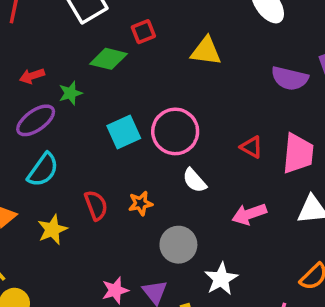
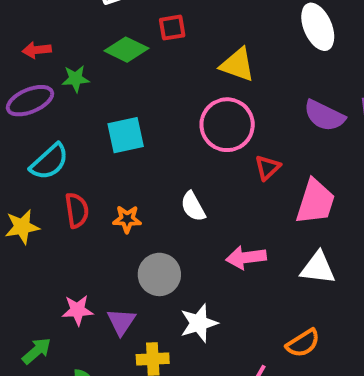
pink circle: (175, 131) -> (227, 125), moved
red triangle: (251, 147) -> (268, 168), moved, turned 35
cyan semicircle: (43, 170) -> (49, 162), moved

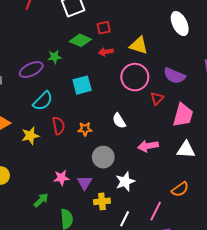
red arrow: (37, 50) -> (106, 52), moved
purple semicircle: (324, 116) -> (174, 76), moved

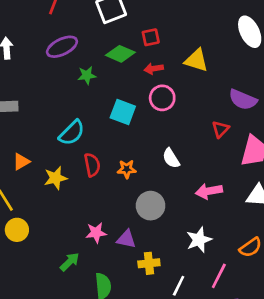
purple ellipse: (31, 70) -> (62, 47), moved
pink circle: (135, 77) -> (162, 98), moved, size x0.7
cyan square: (82, 85) -> (123, 112), turned 36
white star: (125, 181) -> (199, 240), moved
purple triangle: (85, 183) -> (126, 239), turned -49

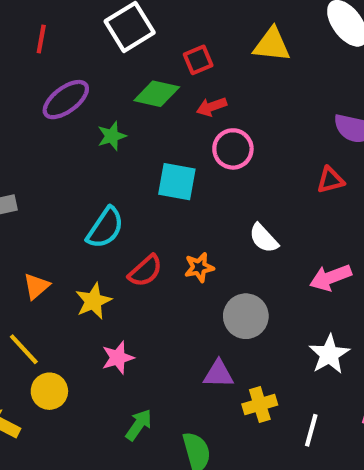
yellow triangle: (196, 60) -> (272, 45), moved
red triangle: (220, 129) -> (330, 180), turned 42
red semicircle: (92, 165) -> (145, 271), turned 70
pink star: (96, 233) -> (118, 358), moved

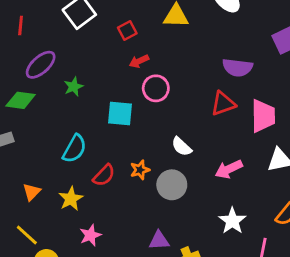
green diamond: (157, 94) -> (21, 100), moved
red triangle: (330, 180) -> (223, 104), size x1.4
gray circle: (246, 316) -> (172, 185), moved

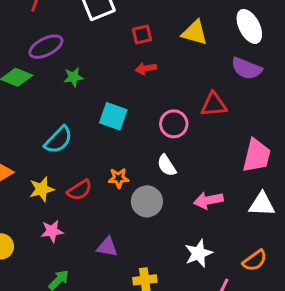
purple semicircle: (237, 68) -> (247, 68), moved
pink circle: (156, 88) -> (174, 124), moved
red triangle: (223, 104) -> (214, 105), moved
red semicircle: (104, 175) -> (79, 190), moved
purple triangle: (159, 240) -> (107, 247), moved

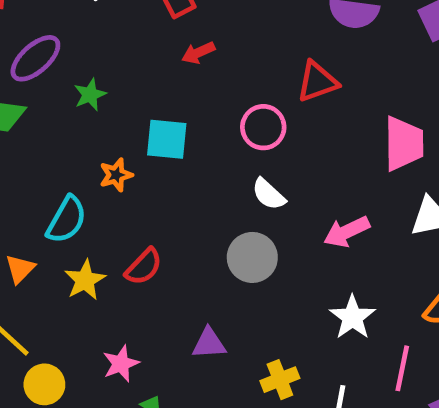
cyan semicircle: (58, 140) -> (67, 220), moved
orange star: (119, 178) -> (116, 175), moved
pink star: (52, 231) -> (121, 364), moved

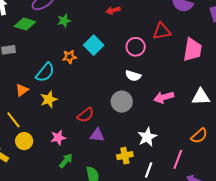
cyan square: (167, 139) -> (94, 45), turned 30
pink trapezoid: (404, 144) -> (193, 50), moved
white semicircle: (269, 194) -> (133, 76), turned -35
red semicircle: (144, 267) -> (86, 115), moved
white star: (352, 317) -> (147, 137), moved

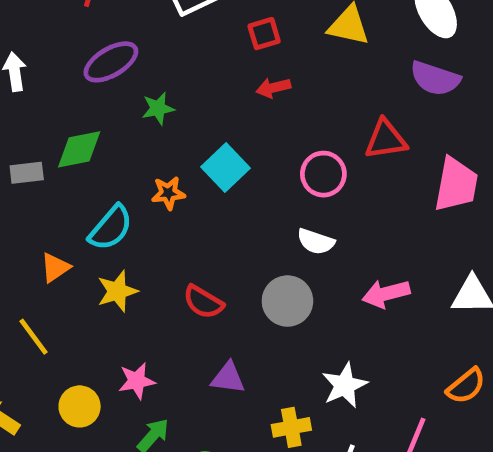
green diamond: (25, 24) -> (79, 149), moved, turned -30
red semicircle: (86, 115) -> (203, 302), moved, turned 66
yellow circle: (24, 141) -> (80, 406), moved

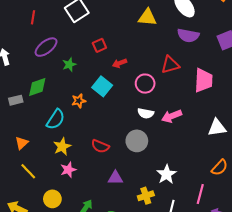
red square: (264, 34) -> (99, 45), moved
red arrow: (273, 88) -> (120, 63), moved
orange triangle: (55, 267) -> (22, 143), moved
pink arrow: (386, 294) -> (172, 116), moved
pink star: (137, 381) -> (68, 170), moved

